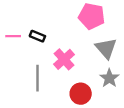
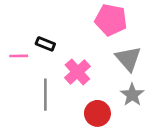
pink line: (13, 36) -> (19, 56), moved

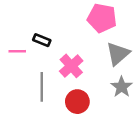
gray triangle: (128, 59) -> (118, 54), turned 30
red circle: (97, 113) -> (77, 102), moved

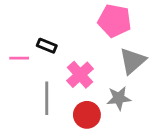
gray star: (122, 87) -> (119, 98), moved, turned 30

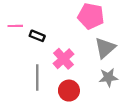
pink line: (19, 58) -> (15, 26), moved
gray star: (119, 98) -> (108, 77), moved

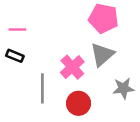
black rectangle: (37, 36) -> (15, 56), moved
gray triangle: (105, 48) -> (102, 55), moved

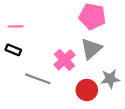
gray line: (42, 88) -> (38, 79), turned -70
red circle: (79, 103) -> (87, 90), moved

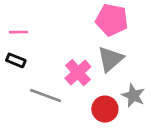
gray star: (110, 79) -> (133, 96), turned 30

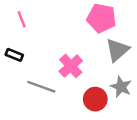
pink line: (19, 32) -> (22, 19), moved, turned 70
gray triangle: (110, 59) -> (117, 50), moved

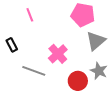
pink line: (22, 19) -> (30, 15), moved
black rectangle: (14, 55) -> (12, 45), turned 40

